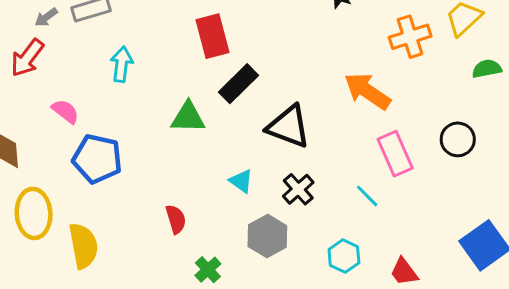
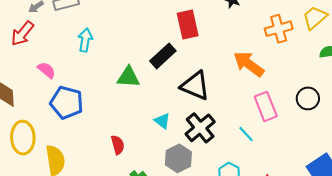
red rectangle: (213, 36) -> (188, 25), moved
black cross: (298, 189) -> (200, 128), size x1.4

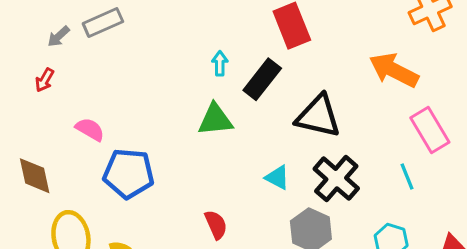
red arrow: (22, 33) -> (45, 80), size x0.6
cyan arrow: (85, 40) -> (220, 63), moved, size x0.7
cyan line: (246, 134) -> (407, 176), turned 30

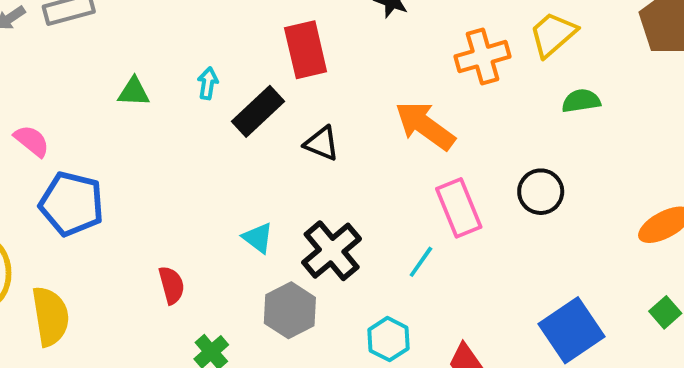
black triangle: (318, 116) -> (322, 143), moved, size x0.6
green triangle: (215, 120) -> (134, 92), moved, size x0.7
cyan line: (407, 176) -> (421, 262), turned 48

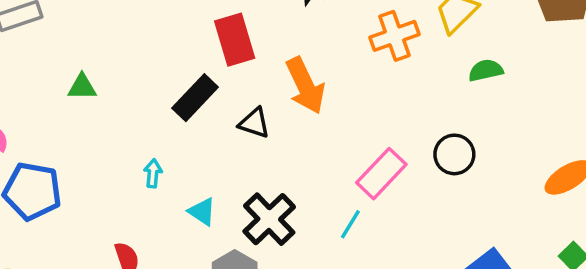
cyan arrow: (208, 83) -> (153, 173), moved
orange arrow: (425, 126) -> (305, 86), moved, turned -148
pink rectangle: (459, 208) -> (381, 174), turned 69

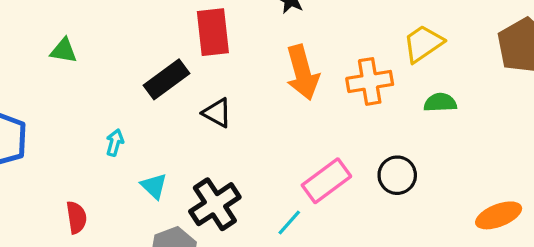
orange cross: (394, 36) -> (370, 81), moved
orange arrow: (305, 86) -> (303, 73), moved

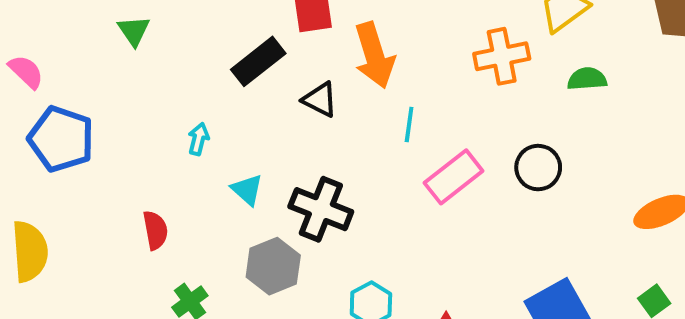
green triangle: (64, 51) -> (134, 31), turned 48
orange arrow: (303, 73) -> (374, 55), moved
black cross: (215, 204) -> (321, 209), turned -33
cyan line: (289, 222) -> (409, 125), moved, turned -32

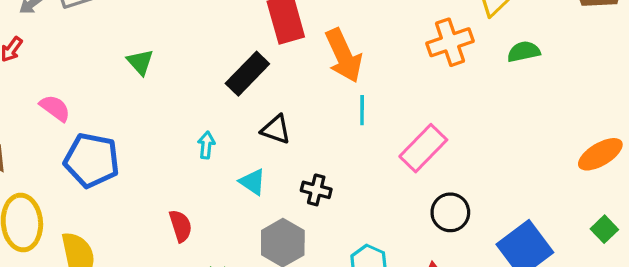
black triangle: (320, 100) -> (276, 129), moved
cyan line: (409, 125) -> (362, 110), moved
black circle: (538, 168) -> (450, 212), moved
black cross: (321, 209) -> (316, 190), size x0.6

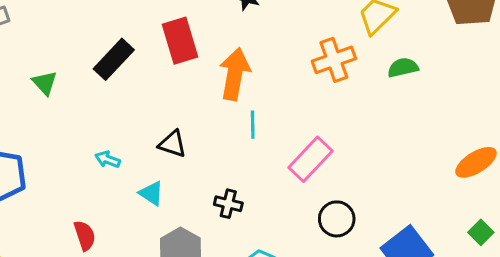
orange arrow: (344, 56) -> (235, 74), turned -144
black rectangle: (247, 74) -> (114, 59), moved
cyan arrow: (206, 145) -> (108, 159), turned -75
black cross: (316, 190) -> (228, 204), moved

